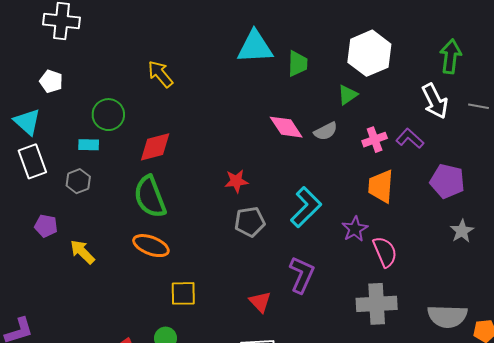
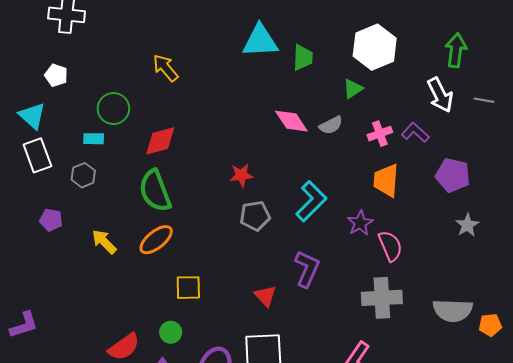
orange ellipse: (151, 246) -> (156, 240), turned -60
yellow arrow: (82, 252) -> (104, 242), moved

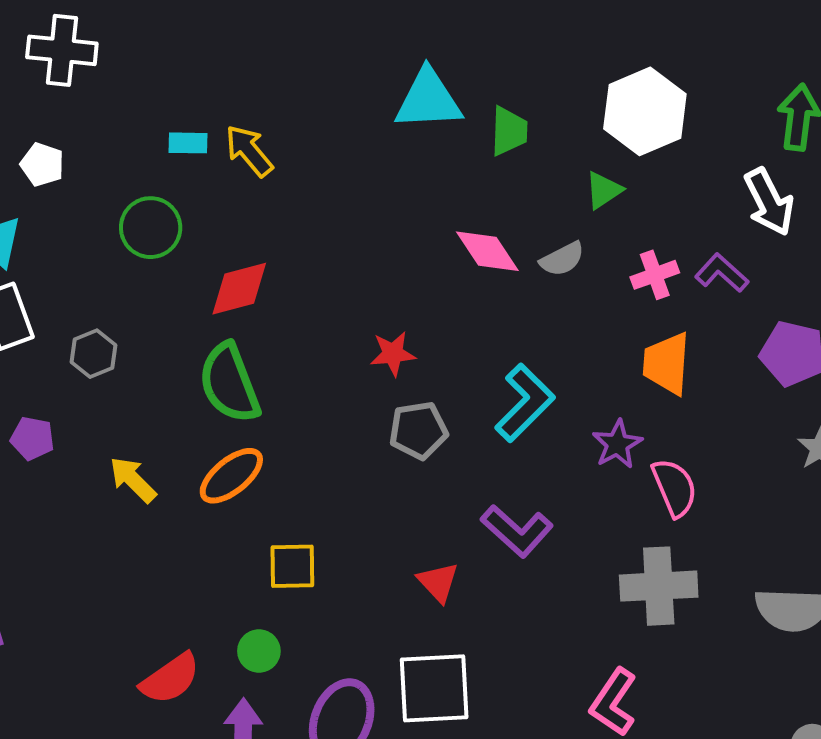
cyan rectangle: (94, 139) -> (188, 143), moved
purple L-shape: (307, 269) -> (517, 531), turned 108

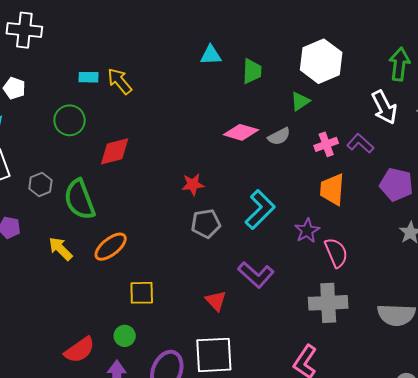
cyan triangle: (428, 100) -> (211, 55), size x0.6
pink diamond: (487, 251) -> (241, 132), turned -40
green semicircle: (229, 383) -> (80, 200), moved

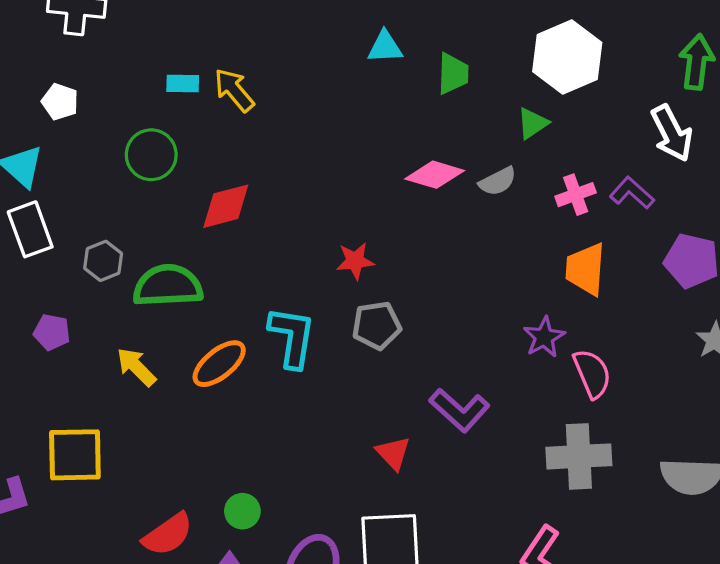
green semicircle: (80, 200) -> (168, 286), turned 108
cyan L-shape: (260, 210) -> (292, 337), moved, turned -36
yellow square: (142, 293) -> (75, 455), moved, size x1.4

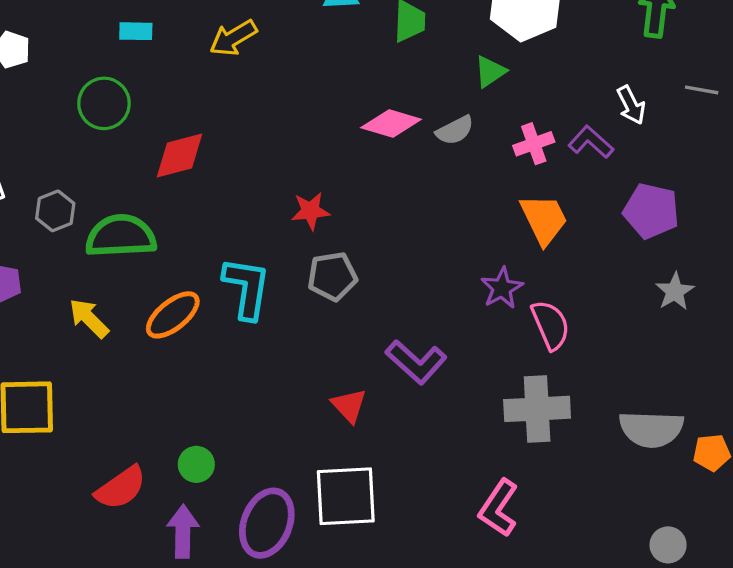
yellow arrow: (234, 90) -> (233, 38), moved, turned -81
white arrow: (672, 133) -> (631, 105), moved, size x0.7
orange trapezoid: (586, 269) -> (544, 219), turned 150

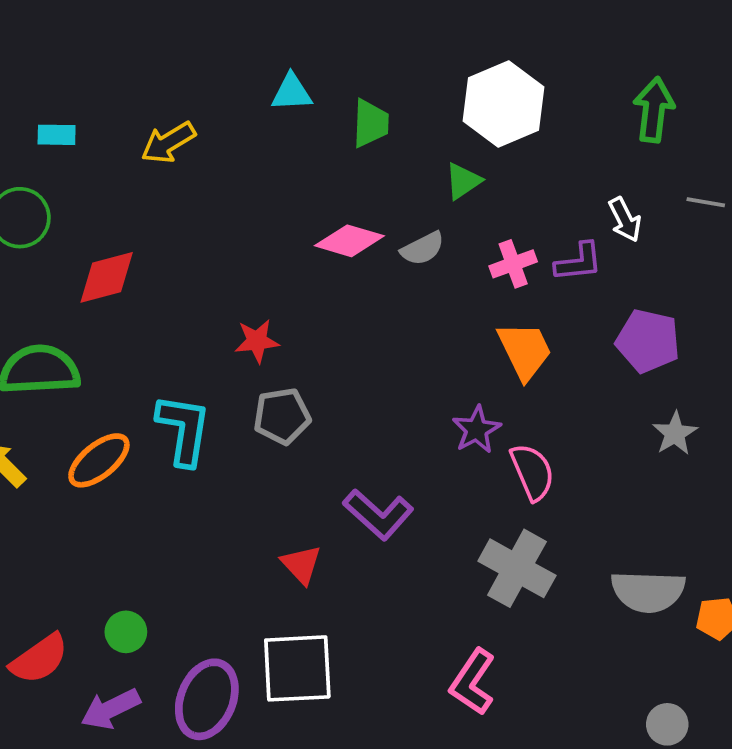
purple L-shape: (591, 142) -> (579, 262), turned 132
gray cross: (537, 409) -> (517, 568), turned 32
purple arrow: (183, 532) -> (110, 709), turned -117

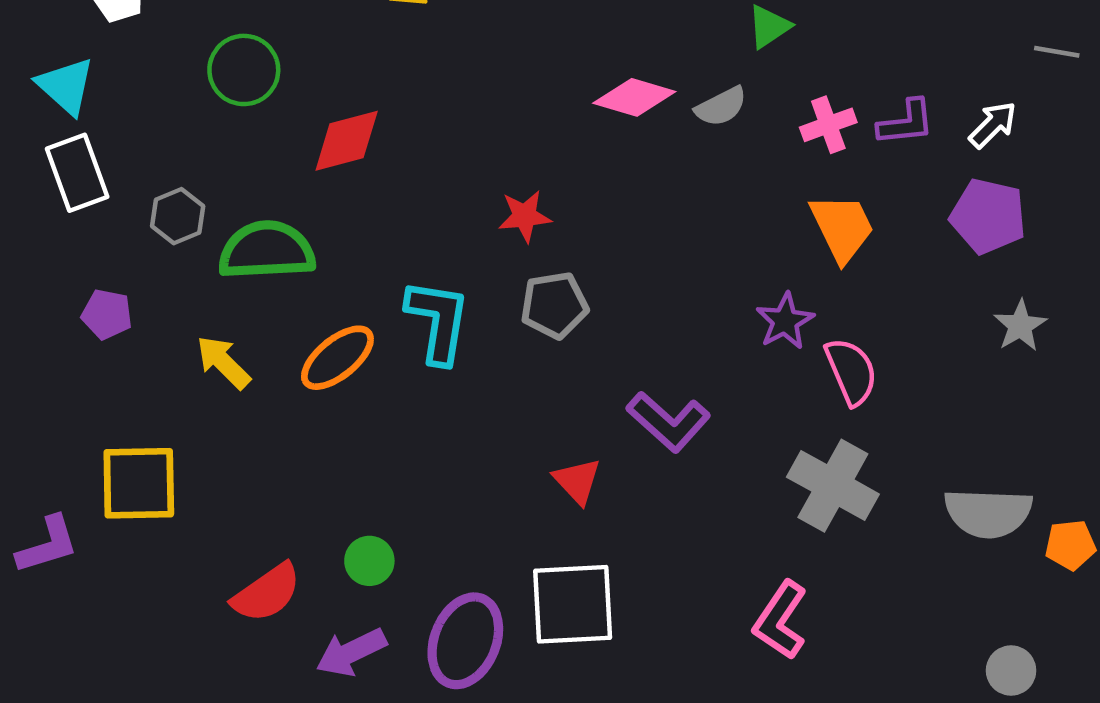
white arrow: (625, 220) -> (993, 125), moved, turned -108

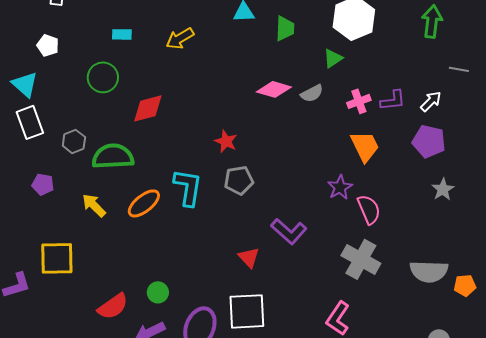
red star: (525, 216) -> (226, 141), turned 30

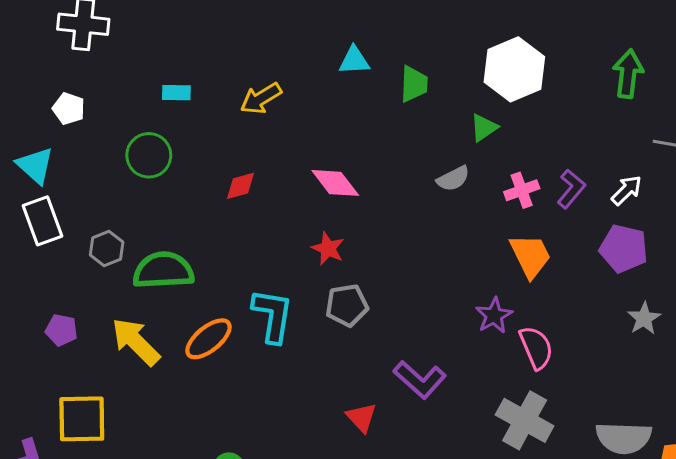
pink diamond: (274, 89) -> (335, 183), moved, turned 36
purple L-shape: (393, 100) -> (571, 189), turned -44
red diamond: (148, 108) -> (241, 186), moved, size x0.7
purple pentagon: (43, 184) -> (61, 330), moved
yellow arrow: (94, 205) -> (136, 342), size x1.4

